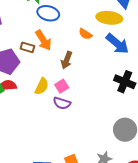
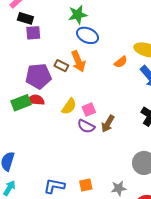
orange semicircle: (85, 34) -> (121, 62), turned -80
brown arrow: (67, 60) -> (108, 124), moved

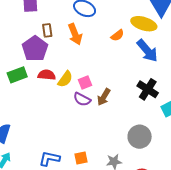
brown rectangle: (61, 66) -> (47, 30), moved, turned 56
purple pentagon: (38, 76) -> (35, 49), turned -30
red semicircle: (36, 100) -> (47, 75), moved

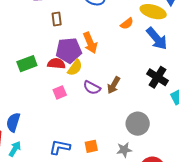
orange arrow: (75, 34) -> (90, 43), moved
purple pentagon: (35, 49) -> (69, 50), moved, turned 30
pink square: (85, 83) -> (60, 92), moved
gray circle: (140, 137) -> (138, 124), moved

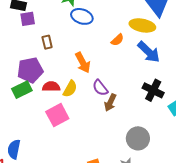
purple pentagon: (69, 50) -> (30, 70), moved
purple semicircle: (92, 88) -> (100, 88), moved, turned 30
pink square: (60, 92) -> (57, 115), size x1.6

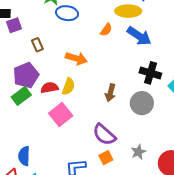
orange arrow: (83, 63) -> (76, 58), turned -35
purple semicircle: (100, 88) -> (104, 135), moved, size x1.4
gray circle: (138, 138) -> (142, 103), moved

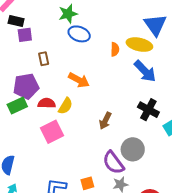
orange semicircle: (106, 30) -> (115, 49), moved, turned -48
gray circle: (142, 103) -> (133, 149), moved
purple semicircle: (104, 135) -> (113, 163), moved

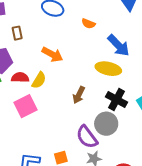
yellow ellipse: (139, 45) -> (108, 69), moved
orange semicircle: (115, 49) -> (88, 24), turned 112
black cross: (148, 110) -> (116, 100), moved

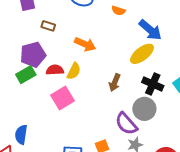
brown rectangle: (17, 33) -> (48, 26), turned -56
yellow ellipse: (108, 69) -> (142, 54), turned -45

